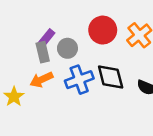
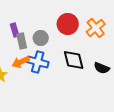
purple rectangle: (47, 38) -> (15, 30), moved, turned -56
blue cross: (79, 80) -> (38, 62), moved, turned 35

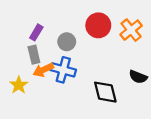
purple rectangle: (15, 30) -> (36, 32), turned 48
gray rectangle: (22, 41) -> (34, 55), moved
black diamond: (74, 60) -> (105, 92), moved

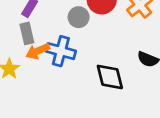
gray circle: (67, 42) -> (79, 17), moved

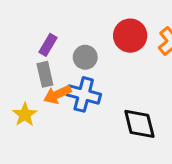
gray circle: (79, 17) -> (85, 57), moved

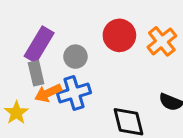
purple rectangle: (48, 45) -> (39, 44), size x1.6
blue cross: (84, 94) -> (74, 93), turned -32

